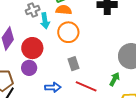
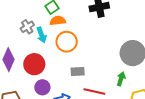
gray rectangle: (73, 64) -> (78, 72), turned -64
purple circle: (29, 68) -> (42, 87), moved

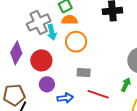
gray cross: (27, 27) -> (39, 22), size x1.6

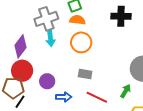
cyan arrow: (52, 32) -> (50, 38), moved
red circle: (41, 60) -> (22, 71), moved

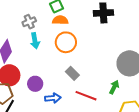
gray cross: (46, 19) -> (29, 22), size x0.6
gray rectangle: (85, 74) -> (72, 73), turned 40

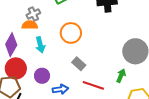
orange semicircle: (60, 20) -> (30, 25), moved
cyan arrow: (35, 41) -> (40, 45), moved

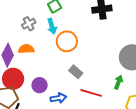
orange semicircle: (30, 25) -> (26, 49), moved
cyan arrow: (40, 45) -> (52, 26), moved

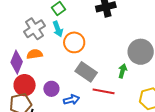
gray cross: (29, 24) -> (34, 29), size x1.5
gray rectangle: (76, 72) -> (86, 72), size x1.5
green arrow: (118, 82) -> (123, 71), moved

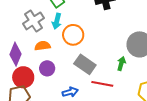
cyan arrow: (58, 29) -> (57, 21), turned 35
orange semicircle: (35, 54) -> (43, 46), moved
purple circle: (51, 89) -> (47, 68), moved

